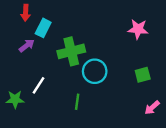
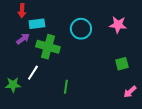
cyan rectangle: (43, 28) -> (37, 24), turned 56
green cross: (71, 51) -> (48, 47), moved, turned 30
cyan circle: (95, 71) -> (81, 29), moved

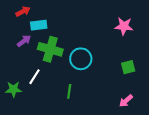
red arrow: (22, 11) -> (23, 11), turned -120
cyan circle: (81, 29) -> (81, 59), moved
pink arrow: (130, 92) -> (126, 101), moved

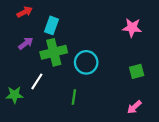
cyan rectangle: (39, 25) -> (51, 25), moved, turned -63
green cross: (50, 49) -> (54, 52), turned -30

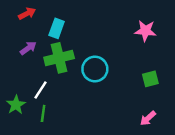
green star: (15, 95) -> (16, 105), turned -30
green line: (74, 97) -> (43, 113), moved

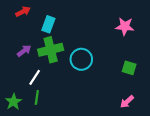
purple arrow: (28, 48) -> (24, 51), moved
green square: (150, 79) -> (129, 68), turned 32
green star: (16, 105) -> (13, 102), moved

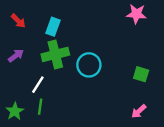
red arrow: (23, 12) -> (18, 21), moved, turned 72
pink star: (125, 26) -> (136, 14), moved
purple arrow: (24, 51) -> (16, 56), moved

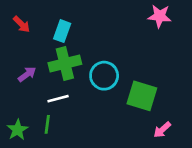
purple arrow: (16, 56) -> (27, 74), moved
green square: (141, 74) -> (142, 96), moved, size x1.6
white line: (38, 85) -> (58, 99), moved, turned 42

